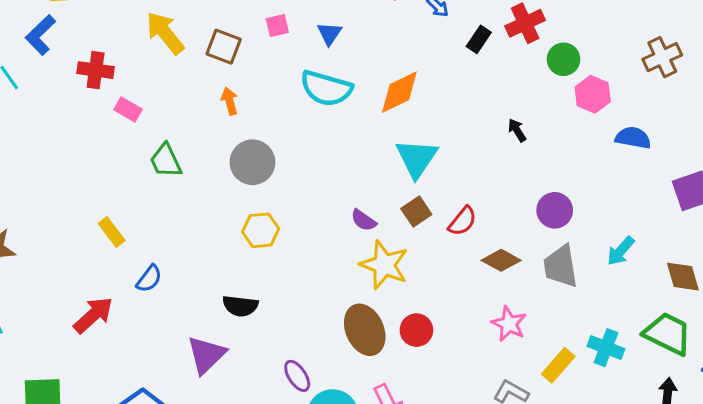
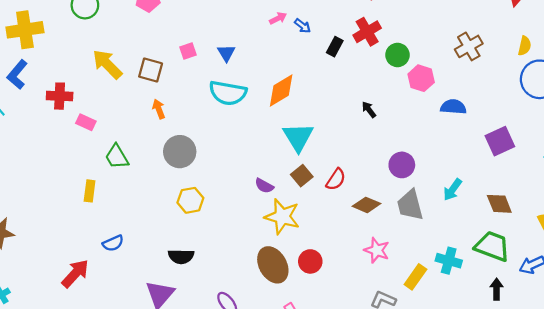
yellow rectangle: (112, 232) -> (90, 191), moved, turned 50
blue semicircle: (149, 279) -> (113, 243), turned 35

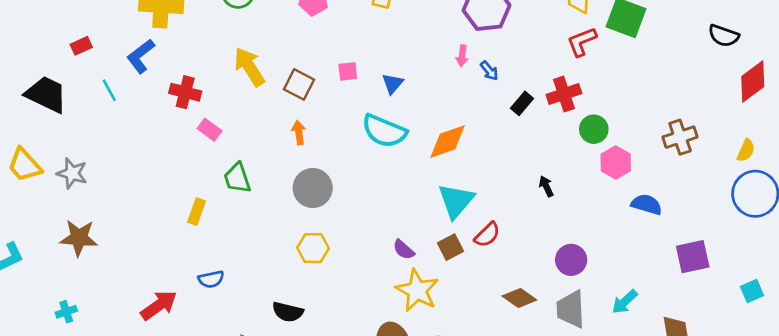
pink arrow: (278, 18) -> (462, 56), turned 112
red semicircle: (336, 179) -> (487, 235), moved

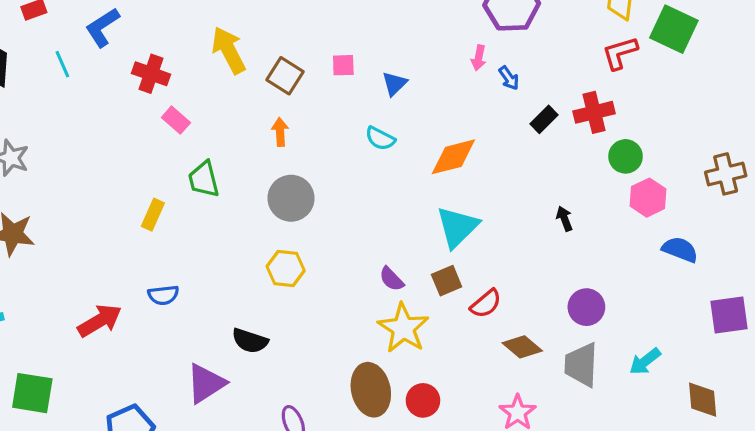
cyan semicircle: (384, 131) -> (380, 138), size x0.6
red semicircle: (487, 235) -> (486, 304), moved

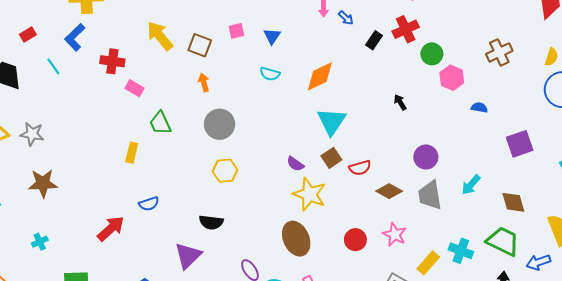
blue semicircle: (680, 250) -> (479, 107), size x0.7
red semicircle: (486, 304) -> (360, 168), turned 35
red circle: (423, 400) -> (355, 240), moved

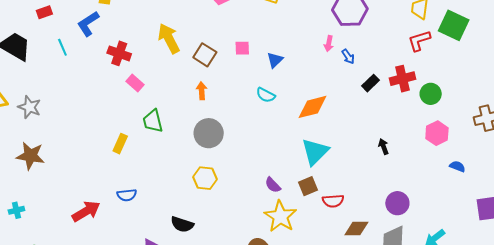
green circle: (432, 54) -> (431, 94), moved
brown diamond: (389, 191) -> (356, 229), turned -40

